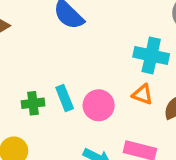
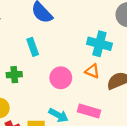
cyan rectangle: (65, 98) -> (33, 47), moved

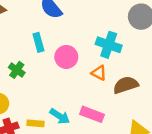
green cross: (14, 75) -> (17, 70), turned 35
pink circle: (61, 78) -> (66, 57), moved

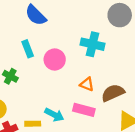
orange triangle: (99, 73) -> (87, 84), moved
brown semicircle: (126, 85) -> (113, 93), moved

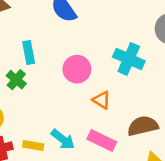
cyan rectangle: (28, 49) -> (29, 52), moved
orange triangle: (87, 84) -> (102, 100), moved

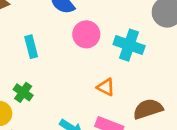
pink circle: (77, 69) -> (86, 34), moved
green cross: (16, 80) -> (23, 92), moved

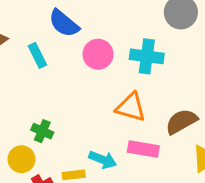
cyan rectangle: (31, 47) -> (37, 55), moved
orange triangle: (106, 87) -> (131, 107), size x1.5

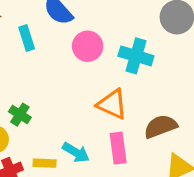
pink rectangle: (143, 149) -> (118, 148), turned 64

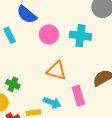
orange triangle: (112, 104) -> (56, 71), moved

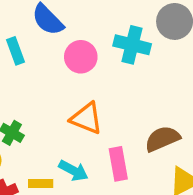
cyan cross: (80, 36) -> (132, 45), moved

